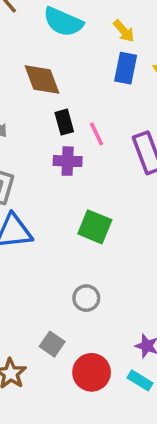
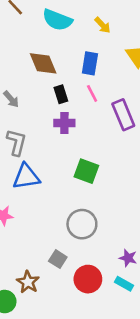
blue rectangle: (126, 68) -> (90, 63), moved
pink line: (97, 134) -> (92, 93), moved
gray circle: (86, 298) -> (82, 224), size x1.5

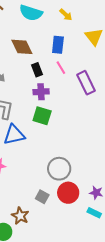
green square: (86, 171) -> (42, 116), moved
red circle: (88, 279) -> (68, 193), moved

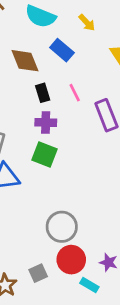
blue rectangle: (58, 45) -> (62, 50), moved, turned -60
gray square: (42, 197) -> (38, 273), moved, turned 32
cyan rectangle: (94, 213) -> (89, 285), moved

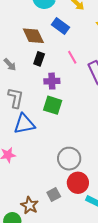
black rectangle: (43, 93) -> (39, 59), moved, turned 40

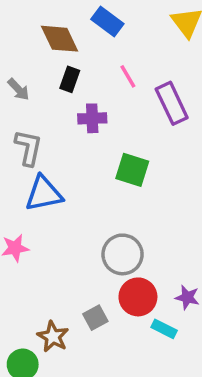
green square: (53, 105) -> (132, 170), moved

